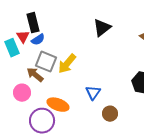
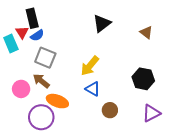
yellow arrow: (67, 64) -> (90, 66), moved
brown arrow: (35, 75) -> (41, 81), moved
blue triangle: (93, 93) -> (93, 89), turned -35

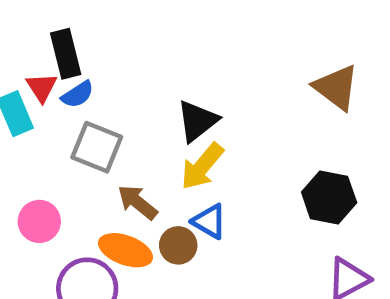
black triangle: (102, 23) -> (197, 121), moved
brown triangle: (146, 32) -> (336, 87), size x1.5
brown arrow: (41, 81) -> (137, 202), moved
brown circle: (110, 110) -> (178, 245), moved

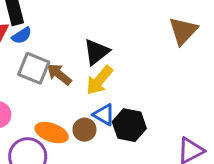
brown triangle: (336, 87) -> (183, 31), turned 36
black hexagon: (329, 197) -> (129, 125), moved
brown arrow: (137, 202) -> (59, 74), moved

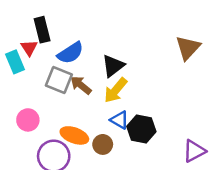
blue semicircle: (22, 35) -> (70, 53), moved, size x1.5
brown circle: (84, 130) -> (103, 144), moved

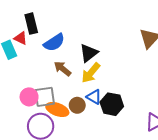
red triangle: (29, 48) -> (21, 38), turned -32
gray square: (59, 80) -> (45, 97), moved, turned -30
pink circle: (28, 120) -> (29, 97), moved
brown circle: (103, 144) -> (77, 105), moved

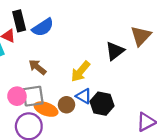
blue semicircle: (54, 42) -> (43, 27), moved
black triangle: (89, 53) -> (115, 51), moved
brown arrow: (63, 69) -> (37, 67), moved

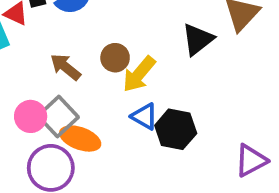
gray square: (33, 96) -> (58, 116), turned -35
brown circle: (66, 105) -> (115, 58), moved

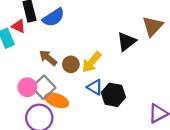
brown circle: (115, 58) -> (71, 64), moved

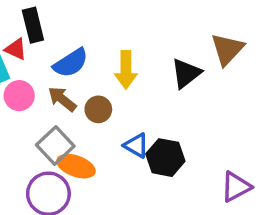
blue semicircle: (53, 17) -> (71, 63), moved
yellow arrow: (92, 62) -> (126, 70), moved, turned -40
pink circle: (27, 87) -> (19, 96), moved

